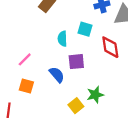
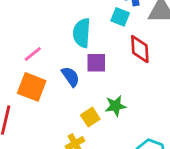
cyan square: (85, 29) -> (120, 17), moved
cyan semicircle: (62, 39) -> (82, 33), size x1.5
orange square: (26, 86) -> (32, 87), size x1.5

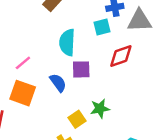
cyan square: (120, 17) -> (102, 27), turned -35
red diamond: (140, 49) -> (121, 56), turned 75

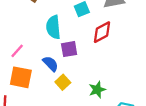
green star: (100, 109) -> (97, 90), moved
yellow square: (77, 119) -> (63, 82), moved

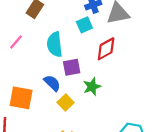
pink line: (17, 51) -> (16, 42), moved
green star: (97, 90) -> (92, 87), moved

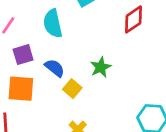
red diamond: (106, 49) -> (134, 19), moved
purple square: (72, 67) -> (23, 55), moved

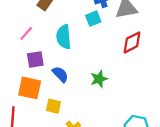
yellow square: (72, 89) -> (53, 106), moved, turned -35

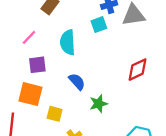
red diamond: (132, 42) -> (137, 70), moved
blue semicircle: (60, 74) -> (77, 82), moved
green star: (99, 79) -> (99, 104), moved

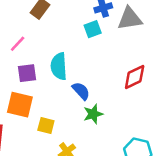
cyan semicircle: (68, 42) -> (59, 66), moved
blue semicircle: (77, 82) -> (81, 91), moved

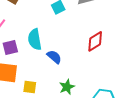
green star: (93, 114) -> (67, 87), moved

